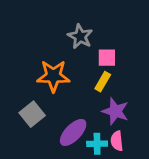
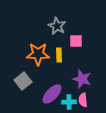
yellow rectangle: (103, 82) -> (59, 55), moved, turned -32

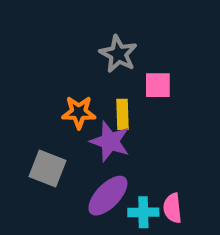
orange star: (38, 54) -> (79, 112), size x0.7
purple star: (82, 79) -> (110, 141), moved
gray square: (23, 81) -> (48, 169), turned -30

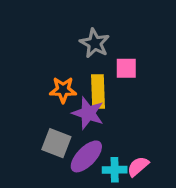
yellow rectangle: (122, 114) -> (98, 92), size x1.4
gray square: (48, 169) -> (56, 143), moved
pink semicircle: (172, 208) -> (138, 166), turned 55

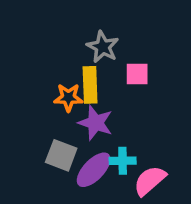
yellow rectangle: (98, 92) -> (90, 85), moved
pink semicircle: (138, 166) -> (150, 181), size x1.4
cyan cross: (115, 170) -> (123, 161), moved

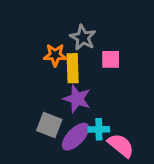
orange star: (68, 97) -> (55, 55), moved
pink semicircle: (150, 181) -> (121, 145), turned 80

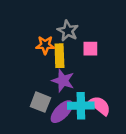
cyan cross: (99, 129) -> (81, 106), size x1.5
pink semicircle: (121, 145) -> (100, 106), moved

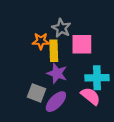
pink square: (90, 49) -> (82, 44), size x1.5
cyan cross: (81, 106) -> (97, 78), moved

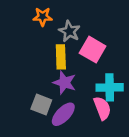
orange star: (41, 41) -> (43, 17), moved
pink square: (82, 44) -> (93, 50), turned 30
pink semicircle: (91, 96) -> (102, 108), turned 30

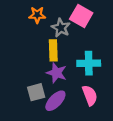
pink square: (93, 50) -> (81, 16), moved
cyan cross: (110, 87) -> (89, 63), moved
gray square: (41, 104) -> (36, 92), turned -36

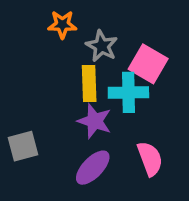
pink square: (81, 16) -> (148, 64), moved
cyan cross: (89, 63) -> (128, 92), moved
gray square: (36, 92) -> (23, 146), moved

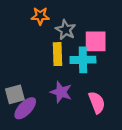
pink square: (148, 64) -> (96, 41), turned -30
purple star: (94, 121) -> (61, 92), moved
purple ellipse: (93, 168) -> (25, 108), moved

